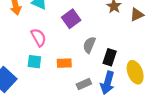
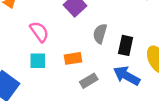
blue arrow: (107, 83) -> (127, 76), turned 110
gray rectangle: (84, 84) -> (89, 81), moved

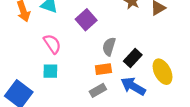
black rectangle: (126, 45) -> (133, 58), turned 30
orange rectangle: (73, 58) -> (103, 69), moved

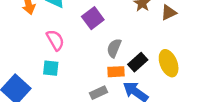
orange rectangle: (103, 69) -> (116, 72), moved
yellow ellipse: (163, 72) -> (169, 63), moved

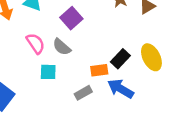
gray semicircle: (114, 48) -> (62, 47), moved, turned -66
cyan square: (51, 68) -> (48, 72), moved

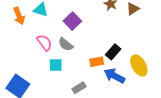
yellow ellipse: (151, 57) -> (139, 65), moved
gray rectangle: (83, 93) -> (79, 88), moved

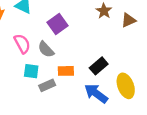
orange rectangle: (97, 62) -> (66, 71), moved
gray rectangle: (79, 88) -> (47, 85), moved

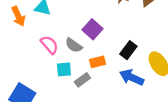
purple square: (58, 24) -> (92, 29), moved

